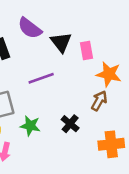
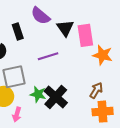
pink rectangle: (86, 50) -> (85, 35), size x1.5
brown arrow: (99, 101) -> (96, 90), moved
black cross: (70, 124) -> (56, 97), moved, size x1.6

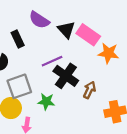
pink rectangle: (85, 35) -> (88, 35), turned -40
brown arrow: (96, 90) -> (90, 90), moved
black cross: (56, 97) -> (66, 76), moved

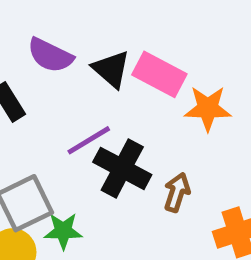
green star: (46, 102) -> (63, 231), moved

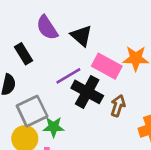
purple semicircle: (50, 55) -> (47, 28), turned 30
pink rectangle: (159, 74) -> (107, 66), moved

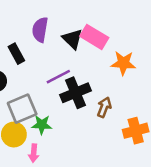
purple semicircle: (47, 28) -> (40, 30), turned 40
pink rectangle: (107, 66) -> (94, 37), moved
black cross: (87, 92) -> (75, 93), turned 36

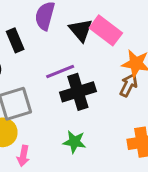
brown arrow: (104, 107) -> (129, 85), moved
green star: (42, 125) -> (74, 142), moved

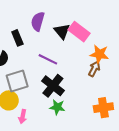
purple line: (60, 71) -> (48, 59), turned 48
black cross: (78, 92) -> (53, 86), moved, turned -35

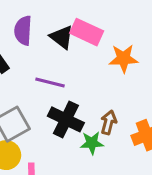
brown arrow: (94, 69) -> (109, 122), moved
green star: (57, 107) -> (92, 143), moved

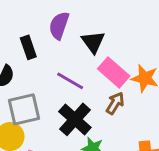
pink rectangle: (87, 32) -> (114, 72), moved
brown arrow: (109, 122) -> (115, 103), moved

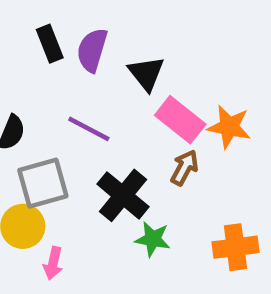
black rectangle: (28, 47) -> (50, 44), moved
purple line: (70, 81) -> (89, 129), moved

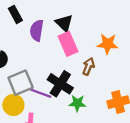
purple semicircle: (92, 50) -> (37, 30), moved
pink rectangle: (180, 120) -> (68, 44), moved, turned 35
purple line: (89, 129) -> (41, 93), moved

